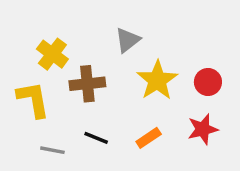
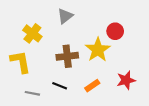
gray triangle: (128, 40) -> (65, 16), moved
red circle: (208, 82) -> (115, 31), moved
brown cross: (87, 84) -> (67, 56), moved

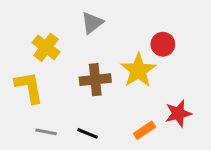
black line: (60, 86) -> (88, 133), moved
orange rectangle: (92, 86) -> (144, 130), moved

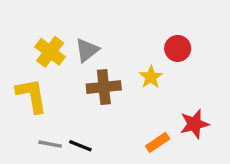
gray triangle: (92, 23) -> (87, 50), moved
yellow star: (138, 70) -> (151, 77), size x0.6
black line: (88, 133) -> (80, 146), moved

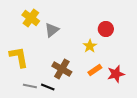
yellow cross: (50, 52) -> (31, 18), moved
brown cross: (104, 87) -> (62, 69), moved, turned 36
orange rectangle: (158, 142) -> (95, 70), moved

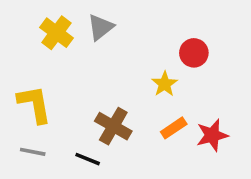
gray triangle: (52, 30) -> (100, 27), moved
gray line: (30, 86) -> (33, 152), moved

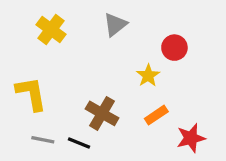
gray triangle: (100, 27) -> (115, 25), moved
red star: (212, 135) -> (191, 138), moved
gray line: (33, 152) -> (43, 140), moved

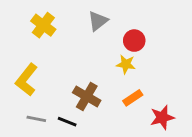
red circle: (174, 48) -> (134, 41), moved
yellow star: (148, 76) -> (126, 64), turned -30
yellow L-shape: (31, 94) -> (27, 80), turned -132

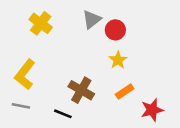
red circle: (134, 41) -> (115, 30), moved
yellow star: (126, 64) -> (118, 60), turned 30
gray line: (36, 119) -> (21, 106), moved

